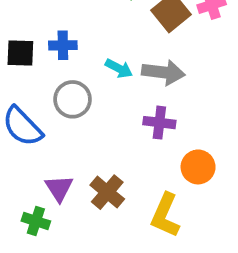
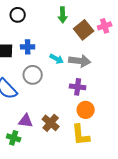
orange circle: (198, 167) -> (86, 110), moved
purple triangle: (59, 188) -> (26, 121), turned -49
yellow L-shape: (165, 215) -> (81, 135), turned -30

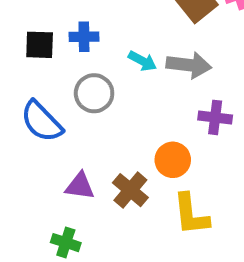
purple cross: (78, 87) -> (215, 117), moved
orange circle: (86, 110) -> (173, 160), moved
green cross: (14, 138) -> (66, 243), moved

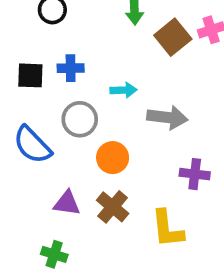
cyan arrow: (142, 61) -> (124, 90), turned -30
gray arrow: (189, 65) -> (167, 117), moved
purple cross: (215, 117) -> (195, 174), moved
orange circle: (173, 160) -> (113, 158), moved

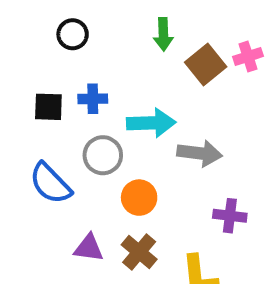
cyan arrow: (124, 90) -> (151, 123), size x1.6

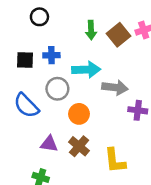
green arrow: (163, 34) -> (91, 30), moved
purple cross: (230, 216) -> (138, 110), moved

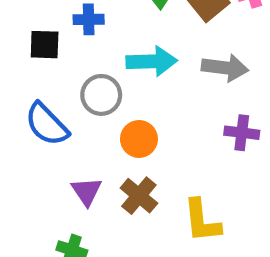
blue cross: (51, 55) -> (89, 19), moved
gray arrow: (115, 88) -> (225, 68), moved
purple triangle: (49, 144) -> (87, 191), turned 48

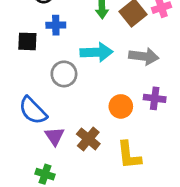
blue semicircle: (47, 124) -> (33, 110), moved
orange circle: (139, 139) -> (121, 106), moved

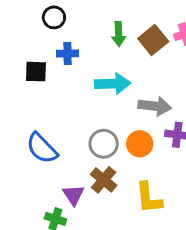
gray arrow: (144, 56) -> (155, 106), moved
gray circle: (64, 74) -> (104, 144), moved
purple triangle: (54, 136) -> (74, 195), moved

